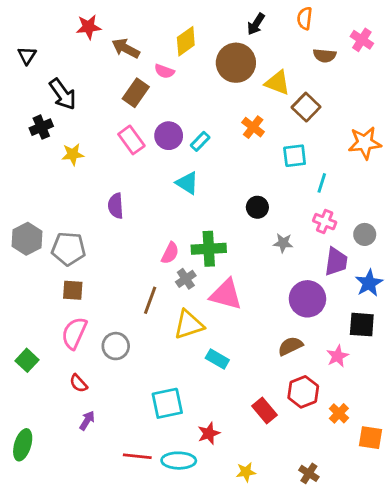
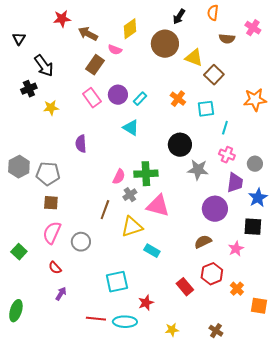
orange cross: (253, 127) -> (178, 99), moved
black circle: (257, 207) -> (180, 145), size x1.5
gray star: (283, 243) -> (198, 170), size x1.5

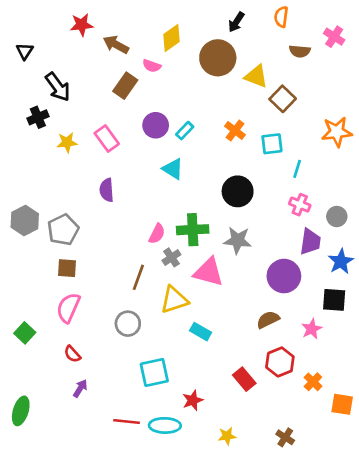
pink rectangle: (92, 98) -> (107, 138), moved
gray star: (198, 170) -> (238, 240), moved
gray pentagon: (48, 174) -> (63, 230), turned -30
gray circle: (81, 242) -> (128, 324), moved

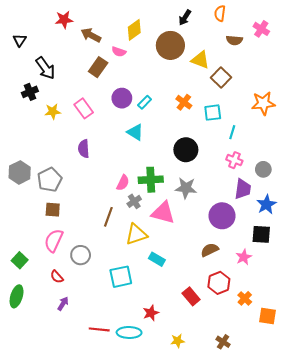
gray circle: (128, 324) -> (81, 255), moved
cyan square: (154, 373) -> (121, 277), moved
green ellipse: (21, 411) -> (17, 296), moved

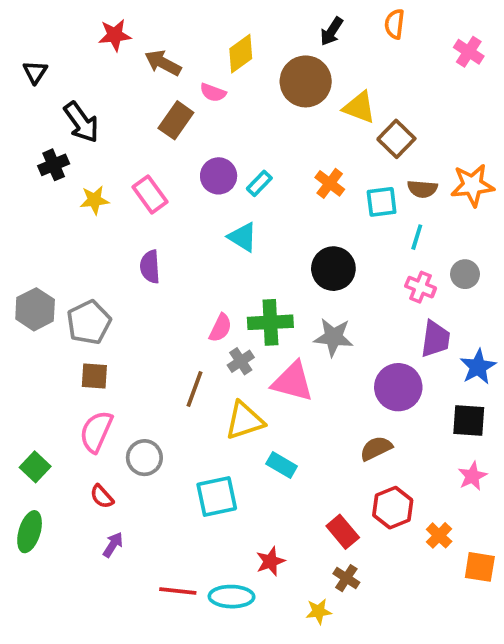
brown semicircle: (234, 40) -> (422, 189), moved
gray circle: (263, 169) -> (465, 274), moved
pink star: (244, 257) -> (472, 476), moved
brown cross: (223, 342) -> (346, 578), moved

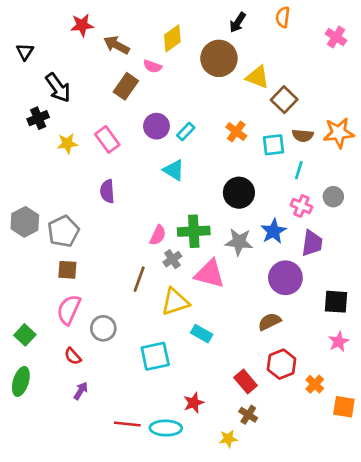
blue star: (478, 367) -> (273, 231), moved

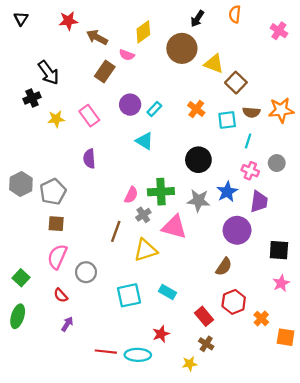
black triangle: (25, 52) -> (21, 19), moved
brown semicircle: (270, 322) -> (224, 267), turned 150
cyan rectangle: (202, 334) -> (168, 292), moved

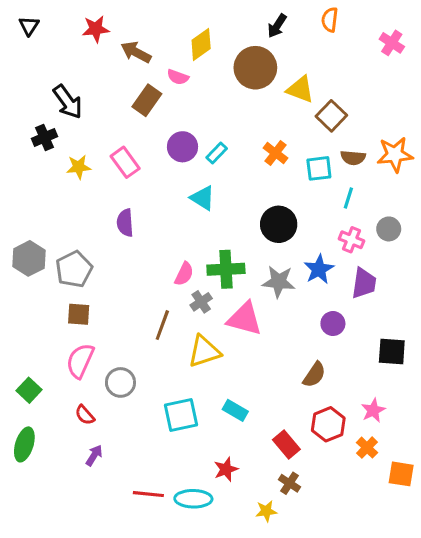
purple circle: (237, 230) -> (333, 324), size x0.6
pink star: (281, 283) -> (373, 410), moved

